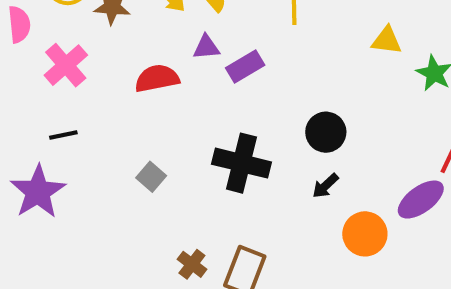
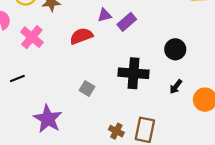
black line: (63, 135) -> (17, 78), moved
black arrow: (325, 186) -> (176, 87), moved
purple star: (38, 192) -> (48, 119), moved

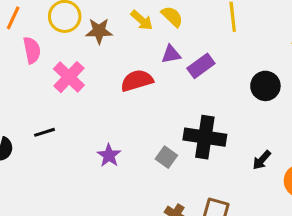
black circle: (175, 49) -> (265, 86), moved
gray square: (87, 88) -> (166, 157), moved
purple star: (48, 119) -> (109, 155), moved, size x0.6

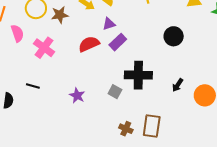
purple rectangle: (201, 66) -> (118, 42), moved
black line: (45, 132) -> (33, 86), turned 40

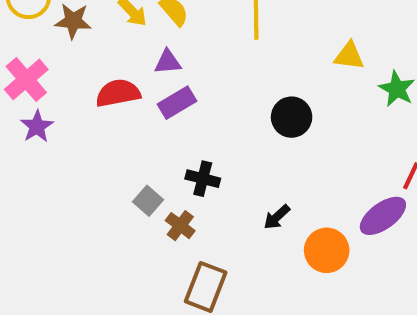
black cross: (138, 75) -> (203, 179), size x0.6
purple star: (77, 96) -> (37, 126), moved
brown cross: (126, 129) -> (180, 226), moved

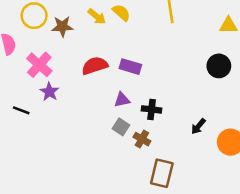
purple triangle: (168, 62) -> (122, 100), moved
purple rectangle: (177, 103) -> (130, 67), turned 55
black circle: (292, 117) -> (219, 66), moved

